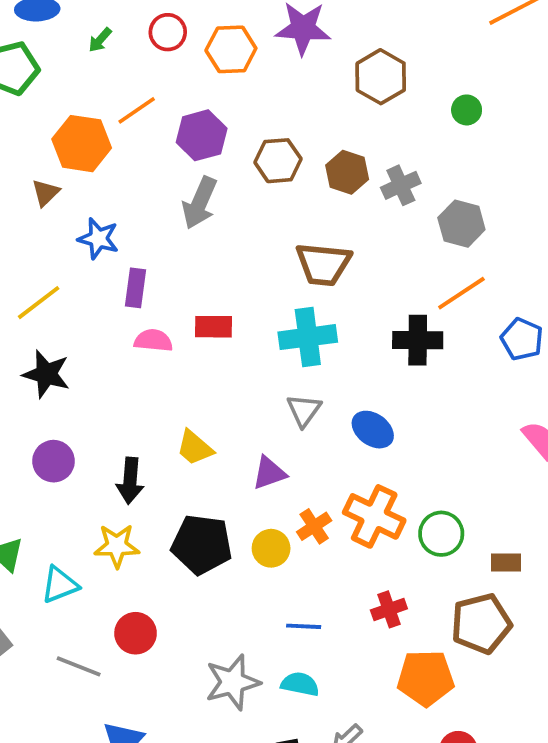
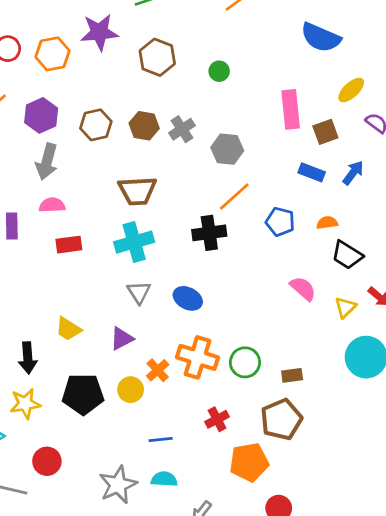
pink semicircle: (153, 340) -> (52, 205), moved

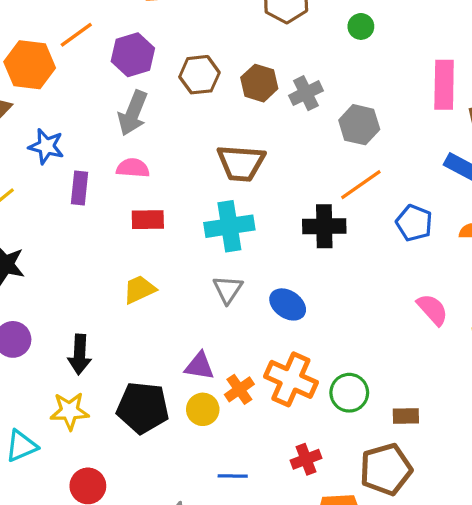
yellow trapezoid: (68, 329) -> (139, 289), moved, turned 116
purple triangle: (122, 338) -> (199, 366), moved, turned 30

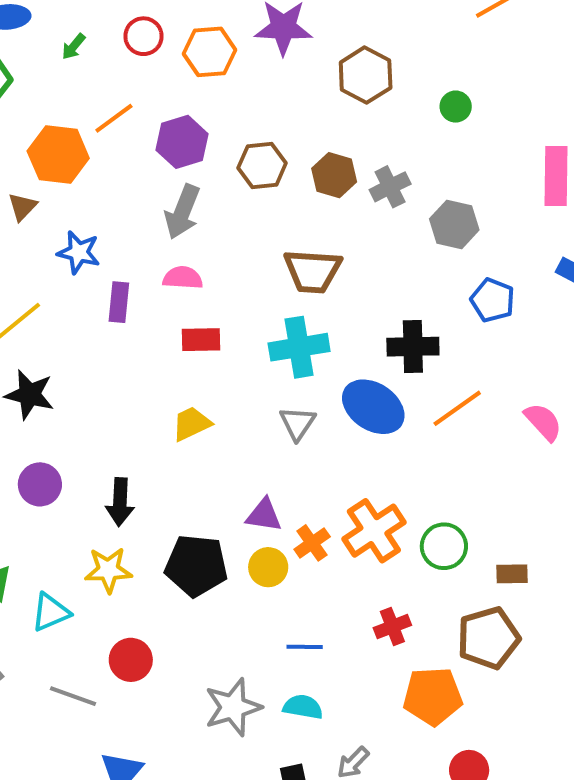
orange line: (361, 185) -> (457, 408), moved
blue pentagon: (414, 223) -> (493, 300), moved
blue ellipse: (288, 304) -> (373, 407), moved, size x1.4
pink semicircle: (432, 309) -> (543, 422), moved
orange cross: (291, 379) -> (374, 531), turned 33

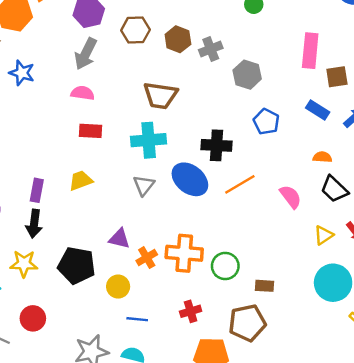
purple rectangle: (119, 302) -> (37, 190), moved
orange cross: (374, 531) -> (184, 253), turned 33
yellow circle: (268, 567) -> (118, 287), moved

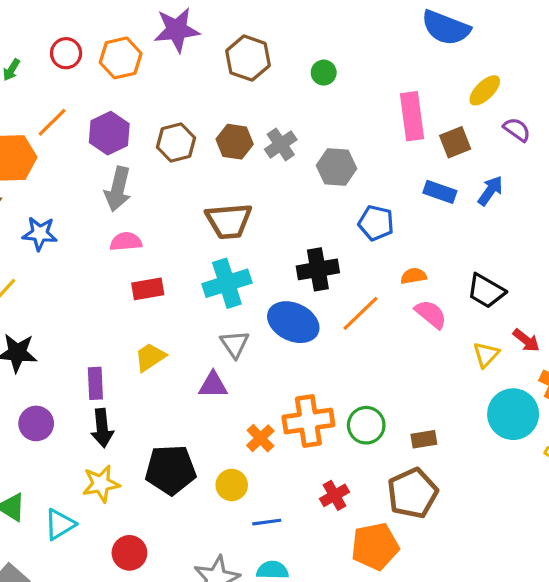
orange semicircle: (322, 157) -> (414, 276), moved
purple triangle: (119, 239) -> (213, 385), moved

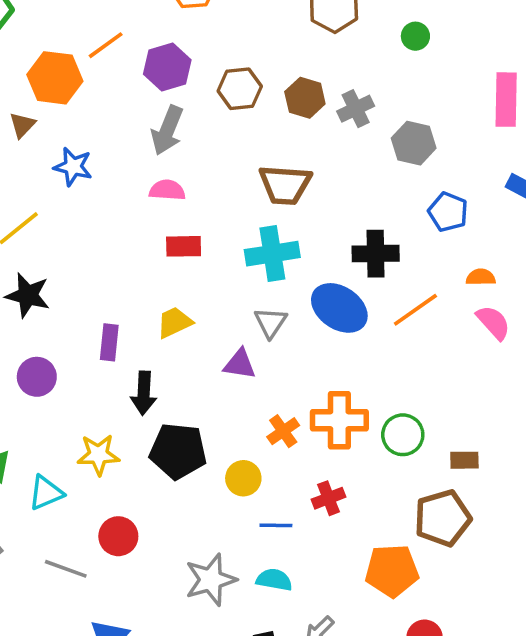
black arrow: (102, 428) -> (144, 393), moved
red cross: (334, 495) -> (328, 498), moved

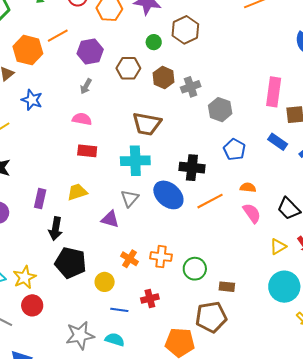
green circle: (415, 36) -> (154, 42), moved
gray arrow: (167, 130) -> (86, 86), size x0.6
orange cross: (339, 420) -> (161, 257), size x0.7
orange cross: (283, 431) -> (130, 259), turned -30
yellow star: (98, 455) -> (25, 277), moved, turned -30

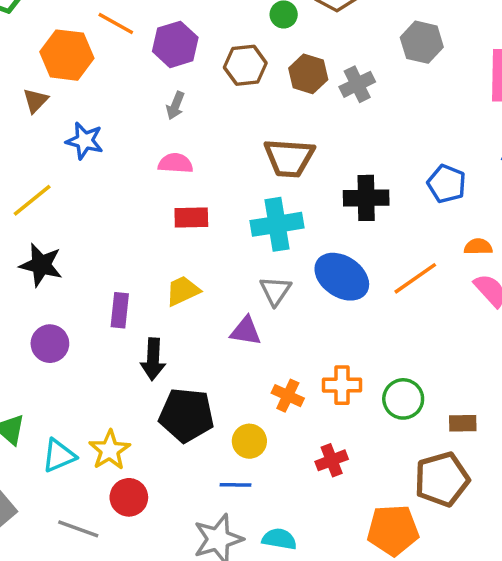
orange line: (58, 36) -> (116, 24), turned 65
gray hexagon: (220, 110) -> (422, 42), moved
black cross: (192, 168) -> (366, 198), moved
blue line: (119, 310) -> (235, 485), moved

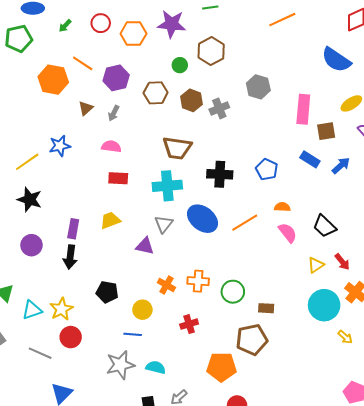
brown triangle: (35, 101) -> (86, 108), moved
blue star: (85, 141) -> (60, 146), moved, turned -30
black arrow: (153, 359) -> (70, 257), moved
black pentagon: (186, 415) -> (107, 292), size x0.7

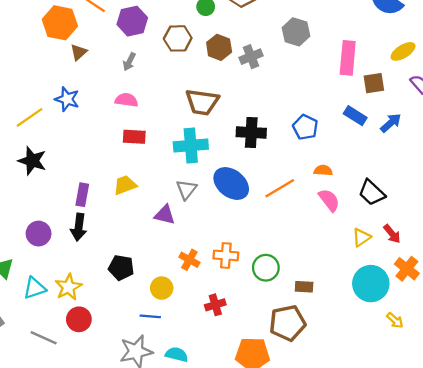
brown triangle: (86, 108) -> (79, 52), moved
blue star: (60, 146) -> (67, 99), turned 30
purple circle: (31, 245) -> (39, 234), moved

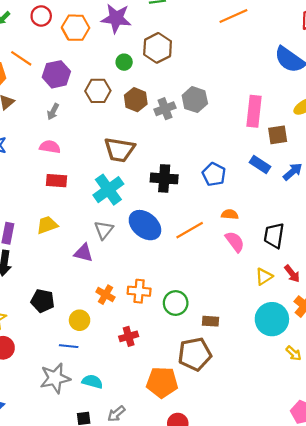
gray hexagon: (296, 32) -> (195, 100), moved
cyan cross: (191, 146) -> (108, 190), turned -32
black trapezoid: (372, 193) -> (274, 236), turned 55

